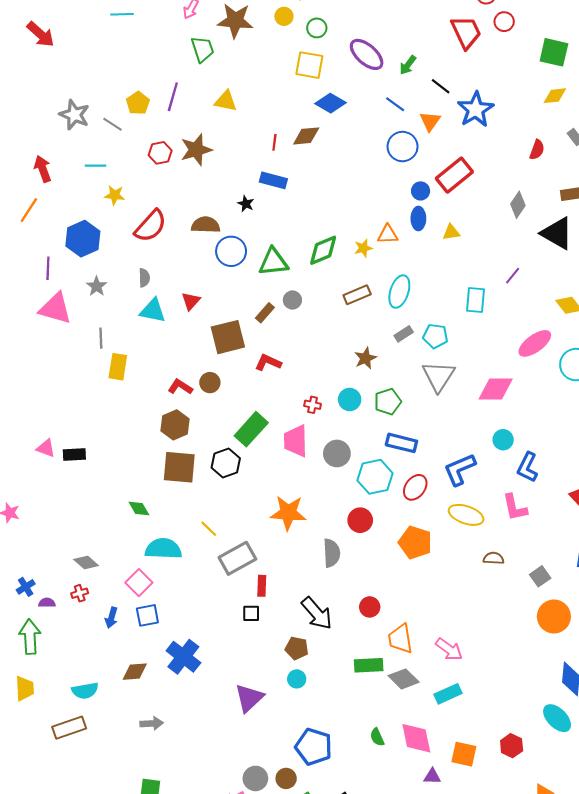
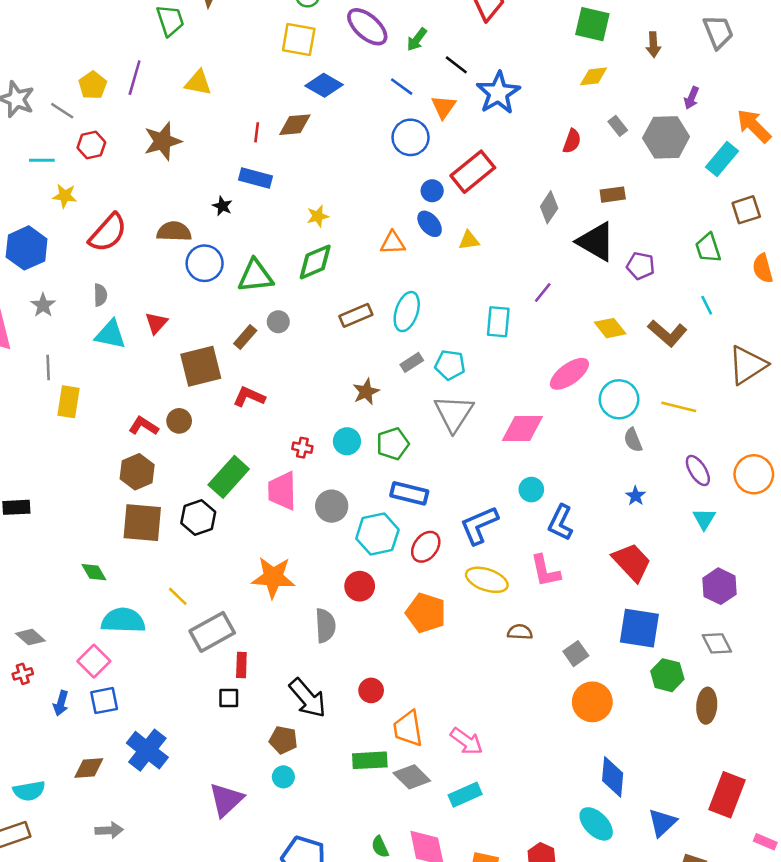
red hexagon: (160, 153) -> (91, 145), moved
blue ellipse: (418, 219) -> (430, 224), turned -40
yellow star: (363, 248) -> (318, 216), moved

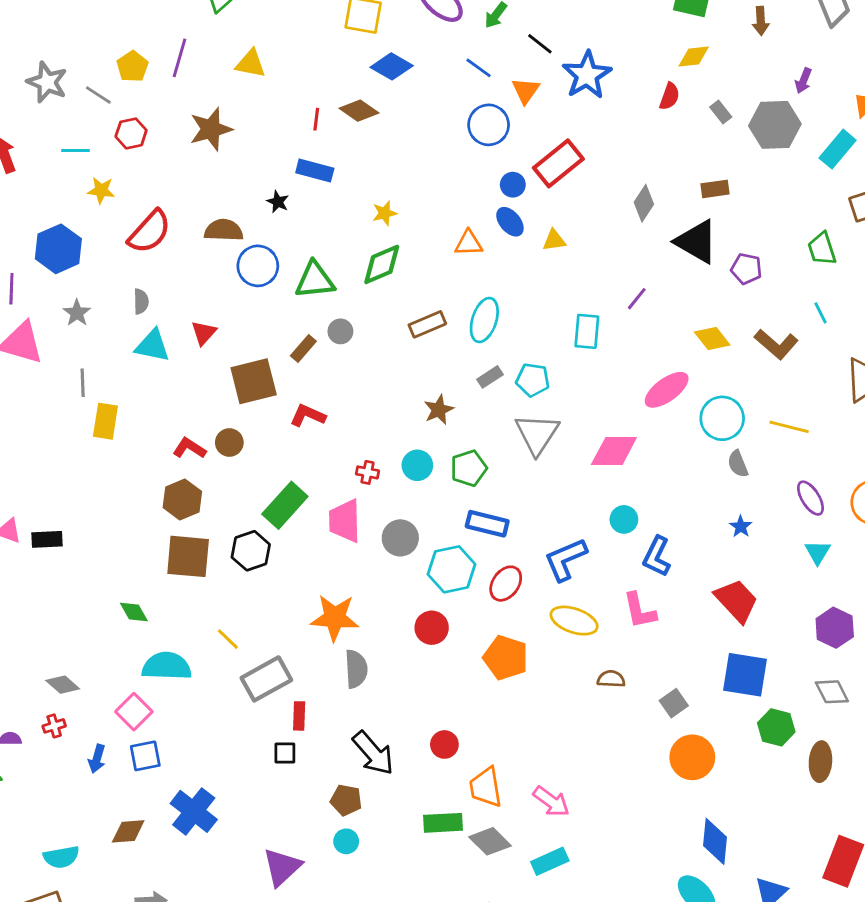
brown diamond: (295, 125) -> (359, 111), turned 40
red semicircle: (572, 141) -> (669, 96), moved
gray semicircle: (325, 626) -> (356, 669), moved

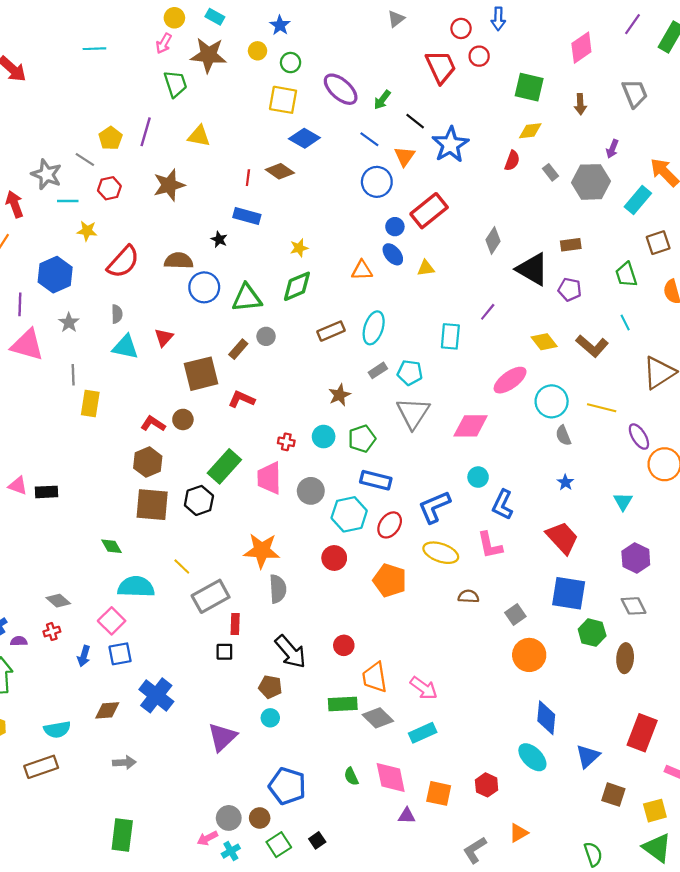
gray star: (47, 82) -> (47, 174), moved
brown rectangle: (715, 189) -> (571, 245), moved
purple ellipse: (810, 498) -> (639, 437), moved

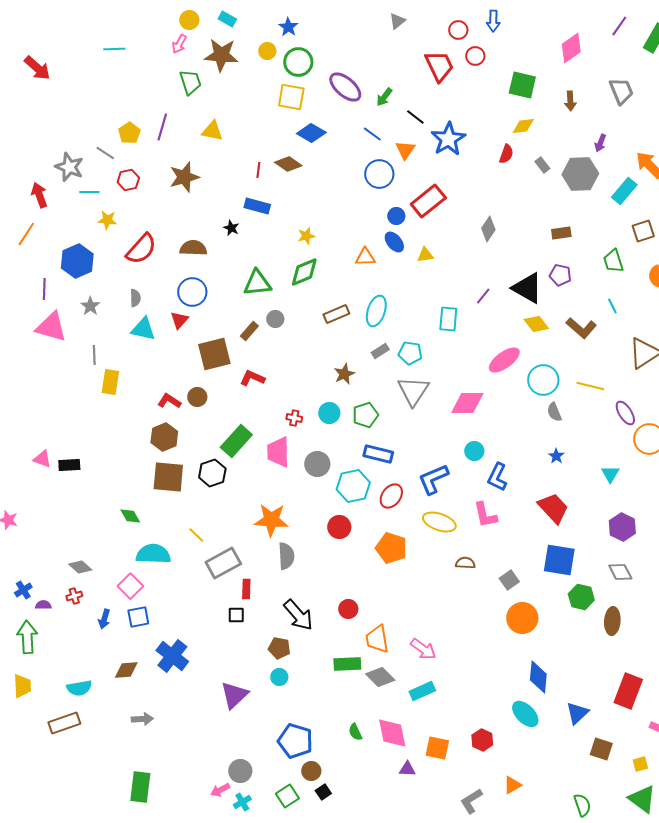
green circle: (291, 63) -> (298, 62), size x1.5
black triangle: (532, 269) -> (527, 288), moved
blue circle: (204, 287) -> (192, 292), moved
yellow square: (655, 811) -> (640, 764), size x0.7
brown circle: (260, 818) -> (311, 771), moved

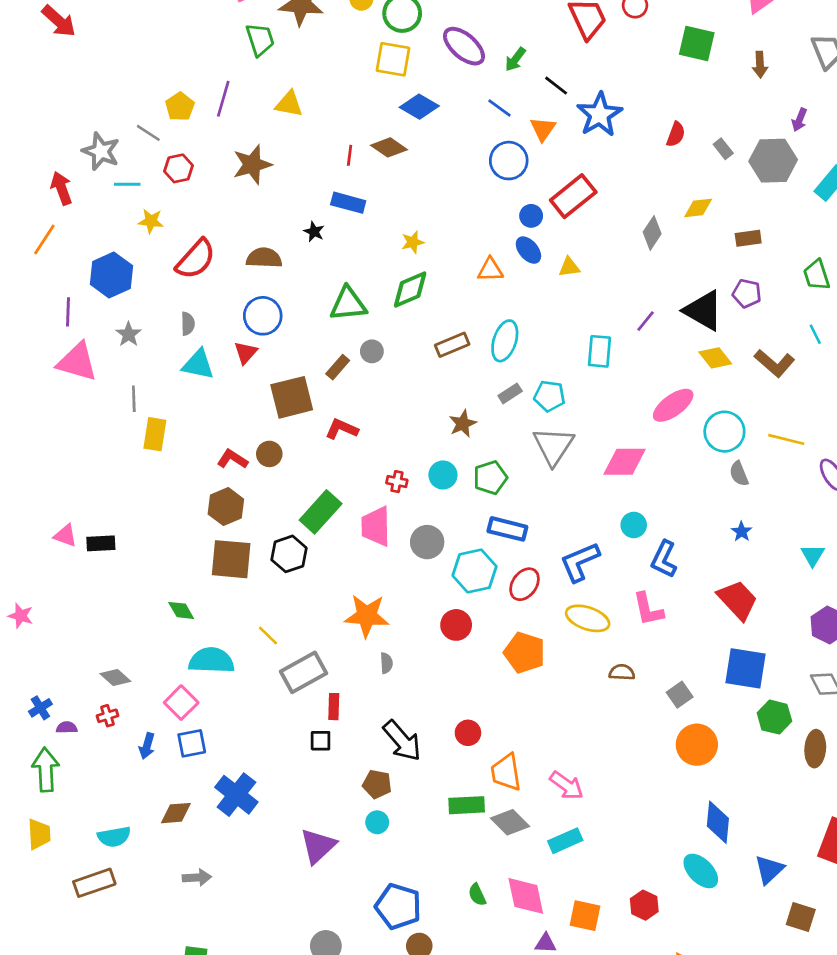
yellow diamond: (523, 126) -> (698, 208), moved
gray semicircle: (286, 556) -> (386, 663), size x0.6

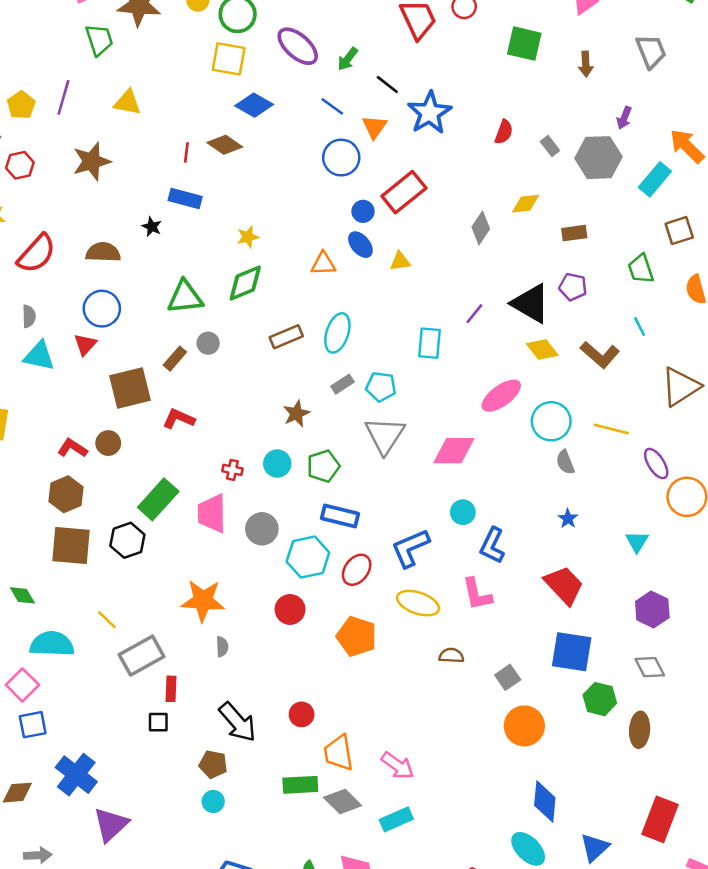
purple triangle: (318, 846) -> (111, 825), moved

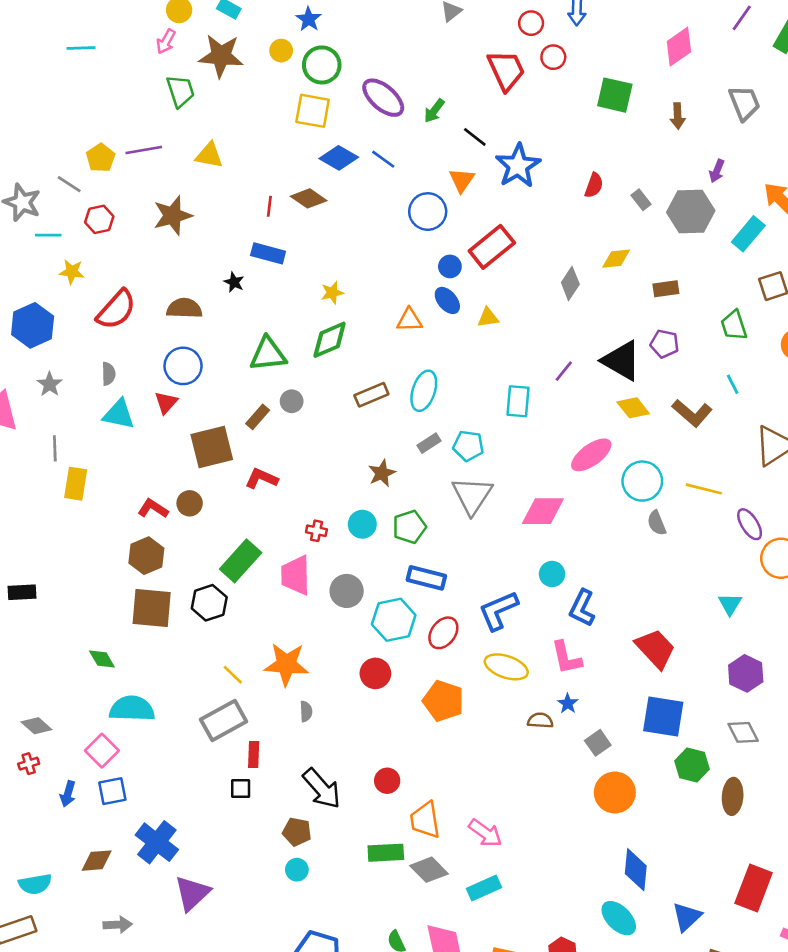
purple line: (63, 97) -> (144, 150), turned 64
blue line: (332, 106) -> (383, 159), moved
blue star: (568, 519) -> (568, 704), moved
yellow line: (107, 620) -> (233, 675), moved

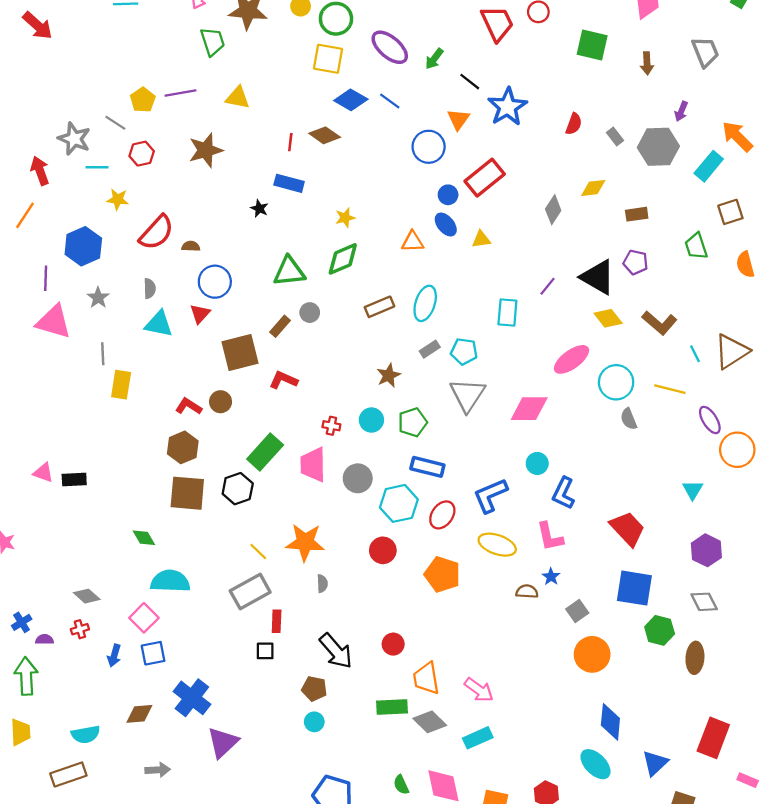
brown semicircle: (184, 308) -> (191, 246), moved, size x0.6
cyan line: (733, 384) -> (695, 354), moved

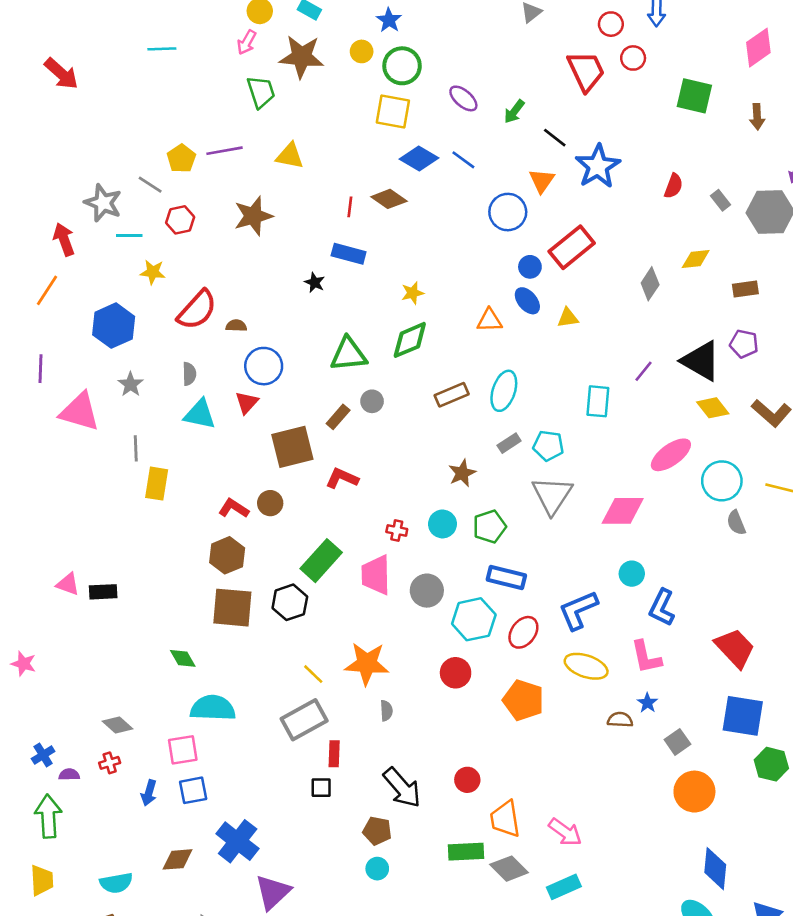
purple ellipse: (390, 47) -> (463, 98), size x0.7
purple line: (46, 278) -> (40, 369), moved
pink square: (144, 618) -> (183, 750), turned 36

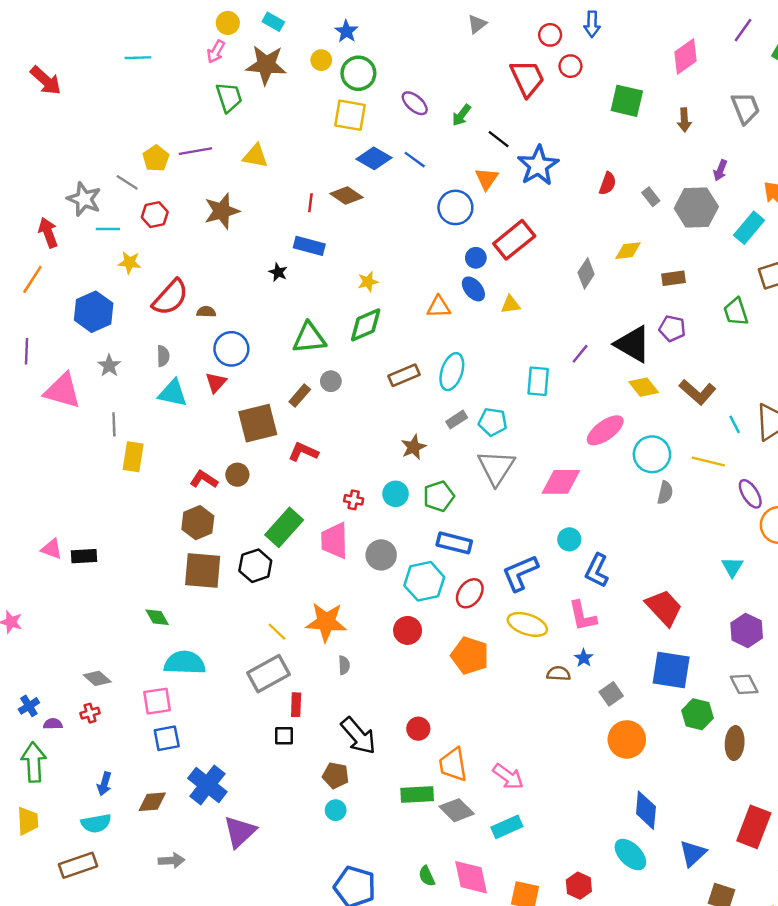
gray semicircle: (736, 523) -> (665, 493), turned -145
blue arrow: (149, 793) -> (104, 784), moved

